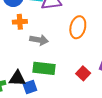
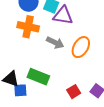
orange cross: (20, 22) -> (28, 27), size x1.5
gray arrow: (39, 40) -> (55, 43), moved

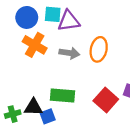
orange cross: (28, 27) -> (35, 45), turned 35
red square: (74, 92) -> (106, 100), size x1.5

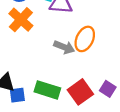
gray arrow: (69, 53) -> (64, 47), moved
green rectangle: (63, 96) -> (47, 90), moved

